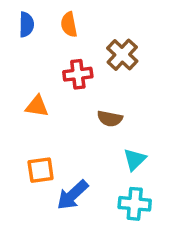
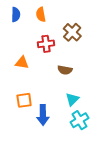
cyan triangle: (135, 159) -> (72, 99), moved
blue arrow: (73, 195) -> (43, 115), turned -48
cyan cross: (135, 204) -> (79, 120), turned -36

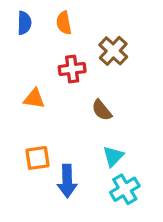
brown semicircle: (65, 70) -> (102, 110), turned 40

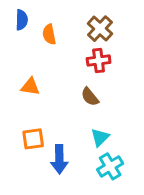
orange semicircle: (64, 23) -> (49, 34), moved
brown cross: (113, 51) -> (100, 29), moved
red cross: (72, 69) -> (99, 60), moved

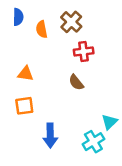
brown cross: (100, 29) -> (71, 22), moved
cyan triangle: (100, 137) -> (109, 122), moved
orange square: (33, 139) -> (24, 106), moved

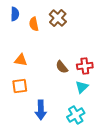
red cross: (84, 52) -> (85, 66), moved
cyan triangle: (109, 122) -> (82, 87), moved

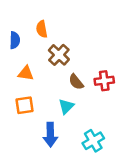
blue semicircle: (15, 14) -> (15, 40), moved
brown cross: (58, 18) -> (59, 55), moved
cyan triangle: (82, 87) -> (66, 106), moved

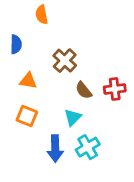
orange semicircle: (42, 29) -> (42, 15), moved
orange square: (25, 105) -> (27, 116), turned 30
cyan cross: (93, 141) -> (88, 147), moved

